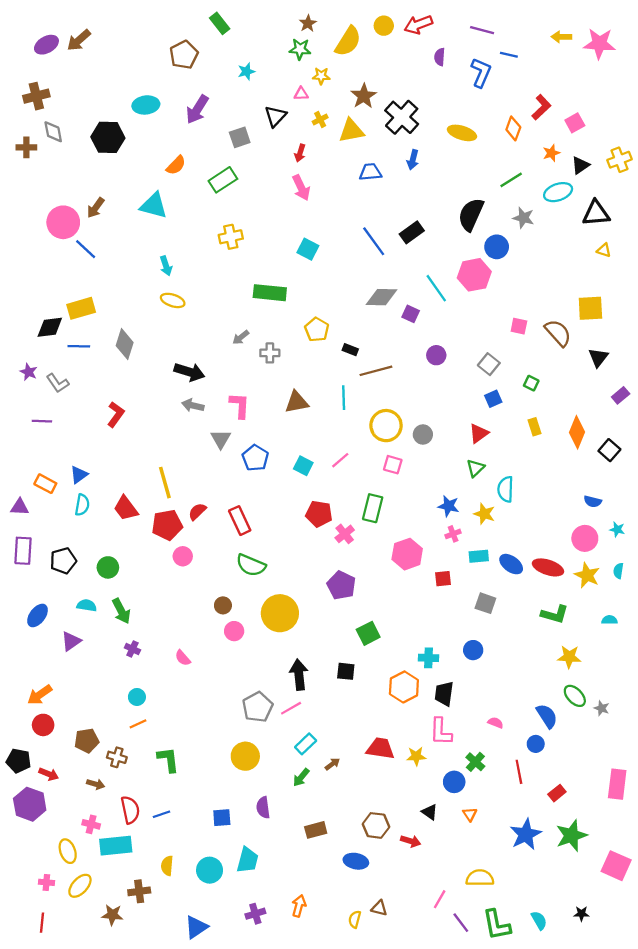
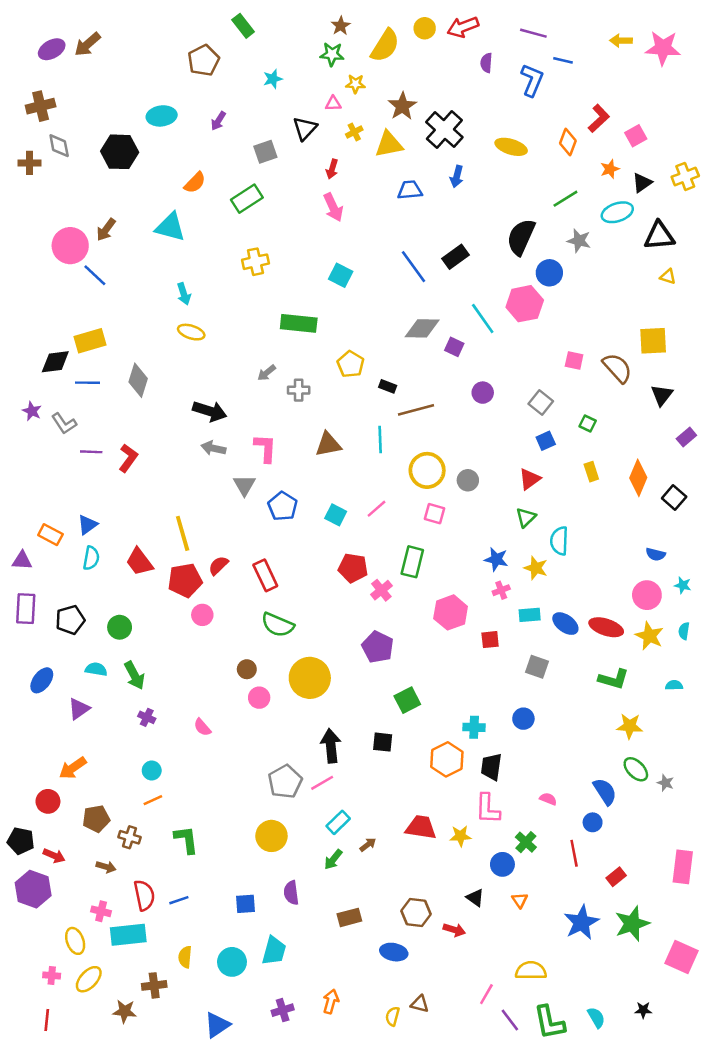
purple arrow: (197, 109) -> (218, 121), size x0.6
purple line: (42, 421) -> (91, 452), moved
orange arrow: (40, 695) -> (73, 768), moved

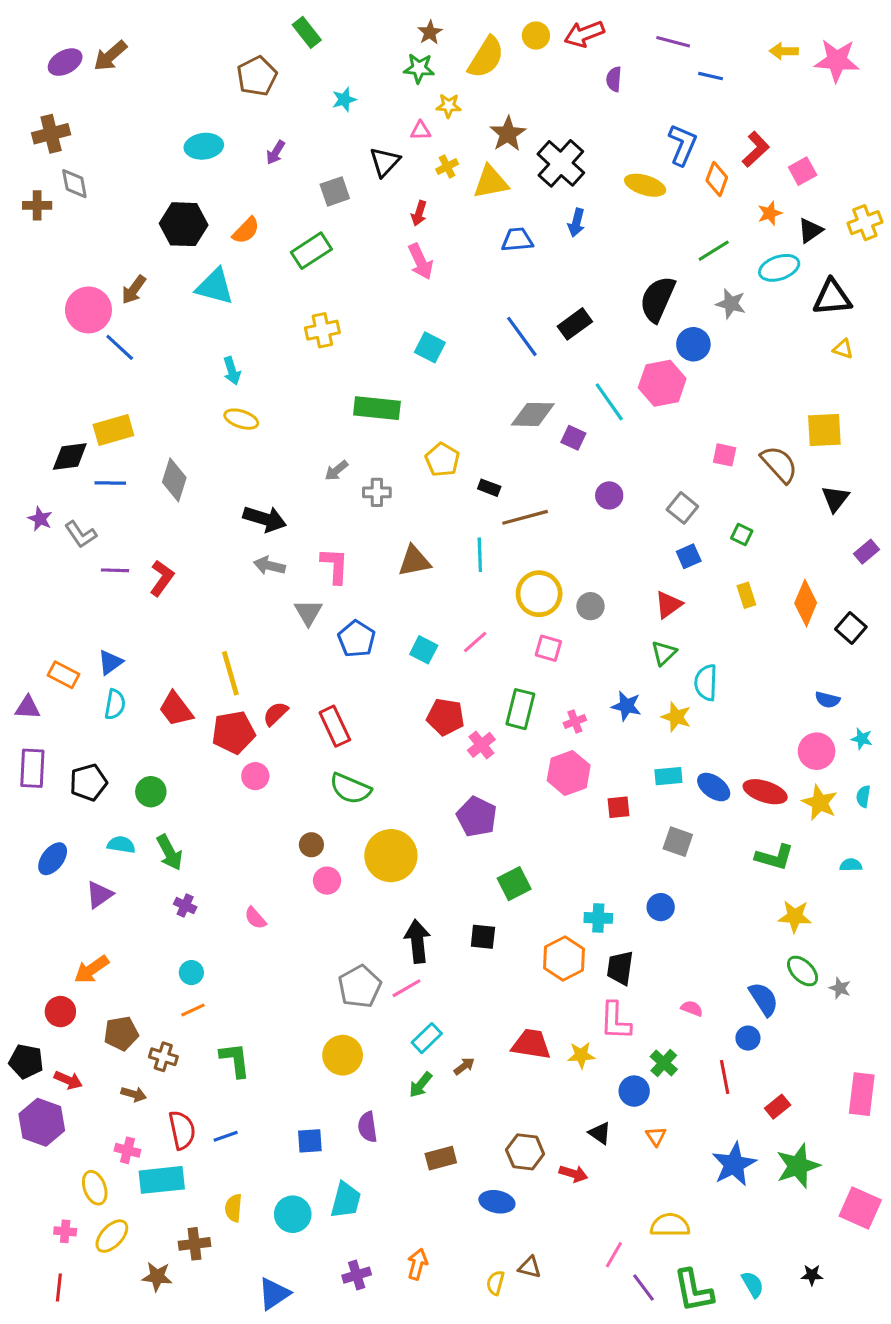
blue L-shape: (532, 80) -> (682, 145), moved
black hexagon: (120, 152) -> (184, 224), moved
pink cross: (501, 590) -> (575, 722), moved

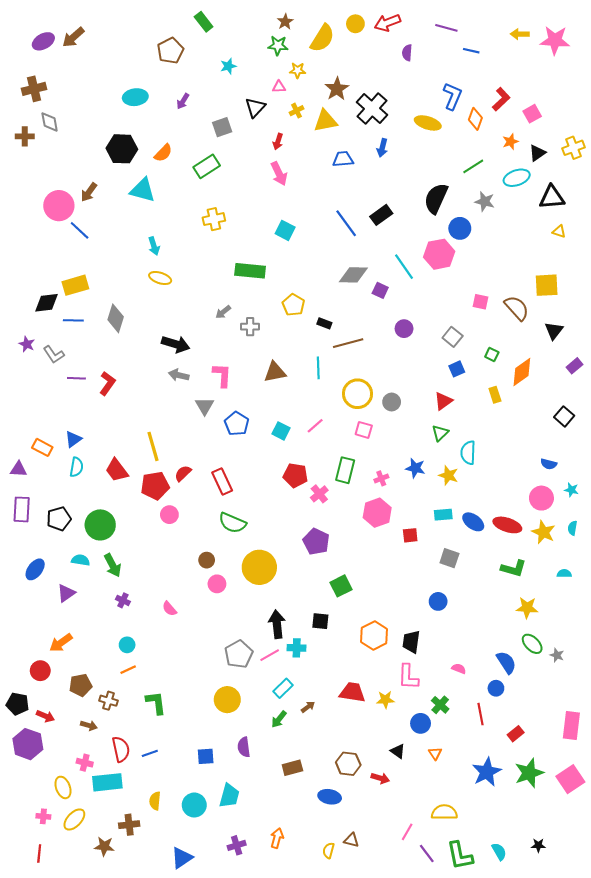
orange diamond: (806, 603) -> (522, 372), moved, turned 32
green circle: (151, 792) -> (100, 525), size x1.5
cyan cross: (598, 918) -> (297, 648), moved
pink square: (860, 1208) -> (570, 779), moved, turned 32

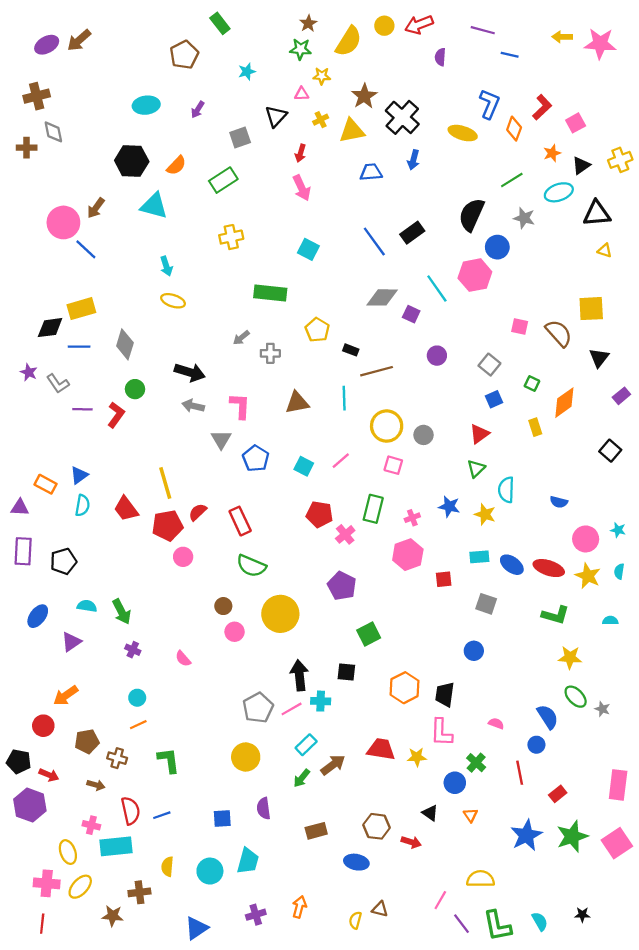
blue semicircle: (549, 464) -> (559, 502), moved
green circle: (100, 525) -> (135, 389), moved, size x0.6
brown arrow: (308, 707) -> (333, 765), size x1.6
pink cross: (43, 816) -> (47, 883), size x1.6

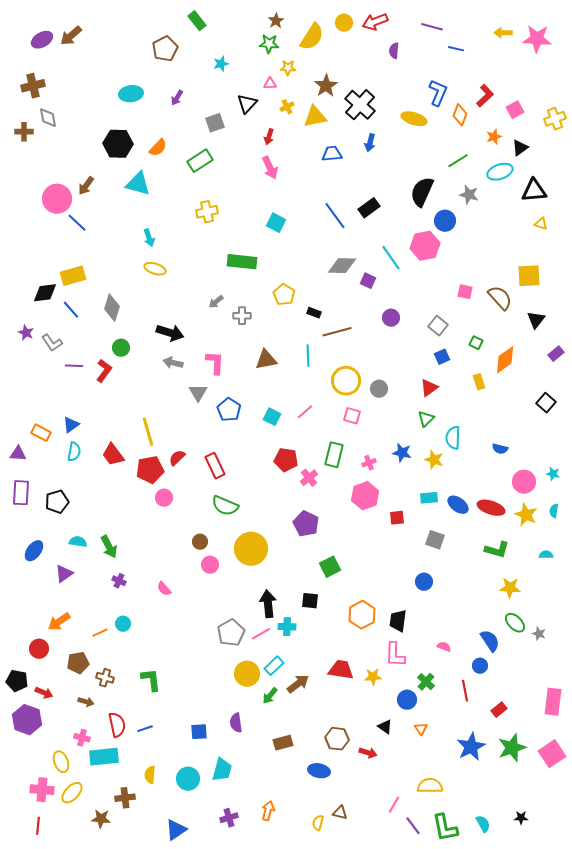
yellow cross: (620, 160) -> (555, 119), moved
blue line: (79, 347) -> (71, 310), turned 48
orange line: (138, 725) -> (100, 633), moved
yellow circle: (246, 757) -> (247, 674), moved

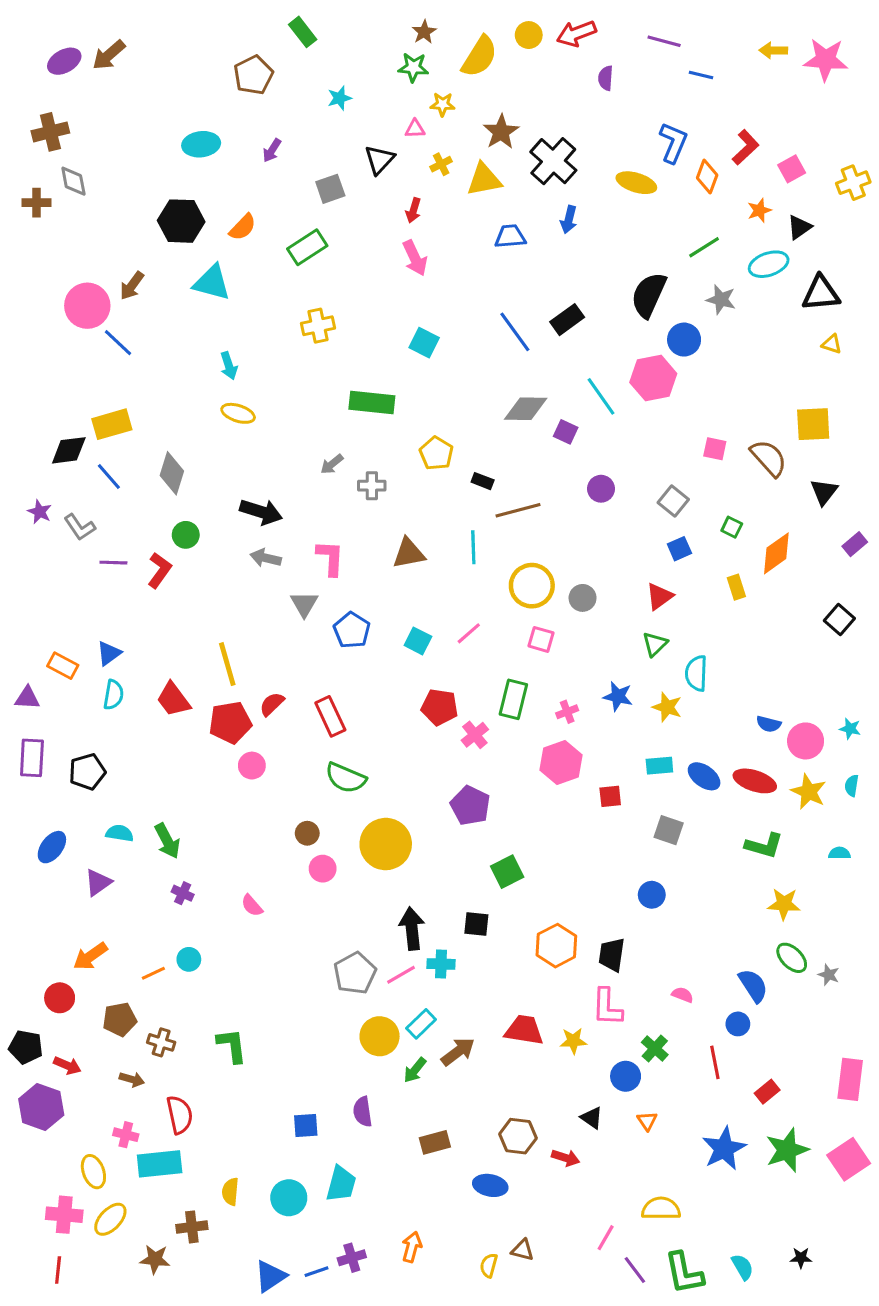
blue semicircle: (500, 449) -> (769, 724), moved
blue line: (145, 729) -> (316, 1272), moved

